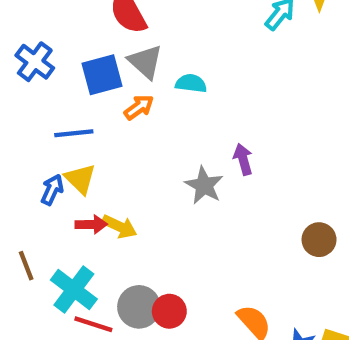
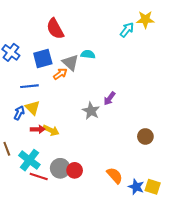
gray triangle: (145, 62) -> (70, 63), moved
cyan semicircle: (191, 83) -> (88, 54), moved
purple arrow: (243, 159) -> (109, 99), turned -128

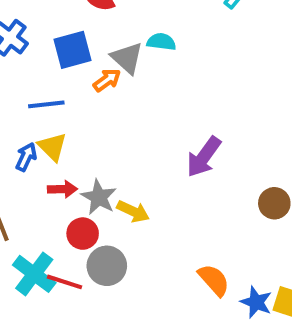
purple arrow: (109, 99) -> (204, 157), moved, size x1.5
gray star: (91, 111) -> (99, 197), moved
yellow arrow: (51, 130) -> (133, 211), moved
cyan cross: (29, 160) -> (34, 274), moved
red circle: (75, 170) -> (83, 234), moved

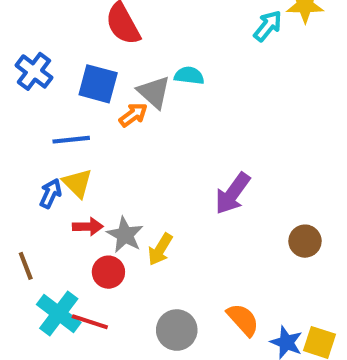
blue square: (73, 50) -> (98, 84), turned 30
yellow arrow: (133, 211) -> (160, 249), turned 96
gray circle: (107, 266) -> (177, 330), moved

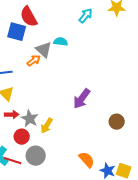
cyan arrow: (268, 26) -> (86, 16), moved
blue square: (98, 84) -> (17, 32), moved
gray circle: (177, 330) -> (36, 156), moved

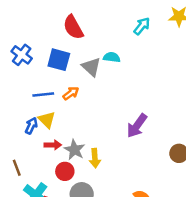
blue square: (17, 32) -> (59, 60), moved
orange arrow: (34, 61) -> (71, 93), moved
yellow arrow: (47, 126) -> (95, 158), turned -35

